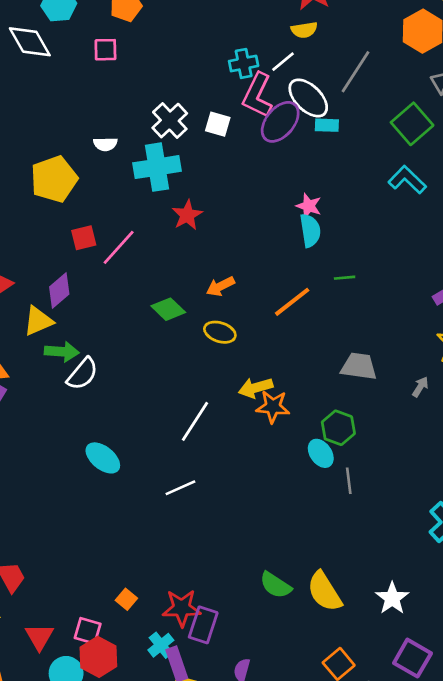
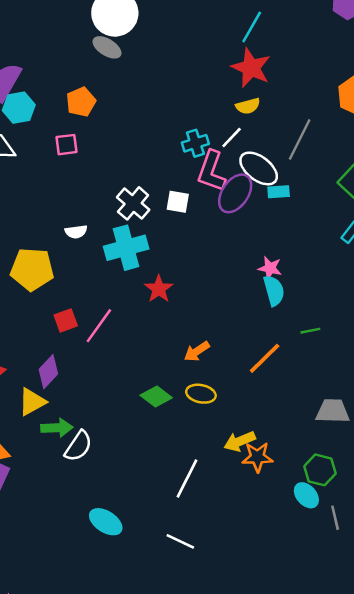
yellow pentagon: (54, 179) -> (32, 269), turned 30
green diamond: (168, 309) -> (156, 397), moved
white line: (180, 488) -> (180, 541), turned 56

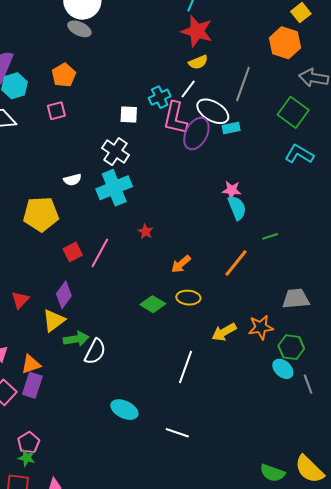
white square: (178, 202) -> (129, 114), moved
red star: (159, 289) -> (145, 232), moved, size x0.7
orange star: (257, 457) -> (261, 327), moved
white line: (180, 541) -> (177, 433), moved

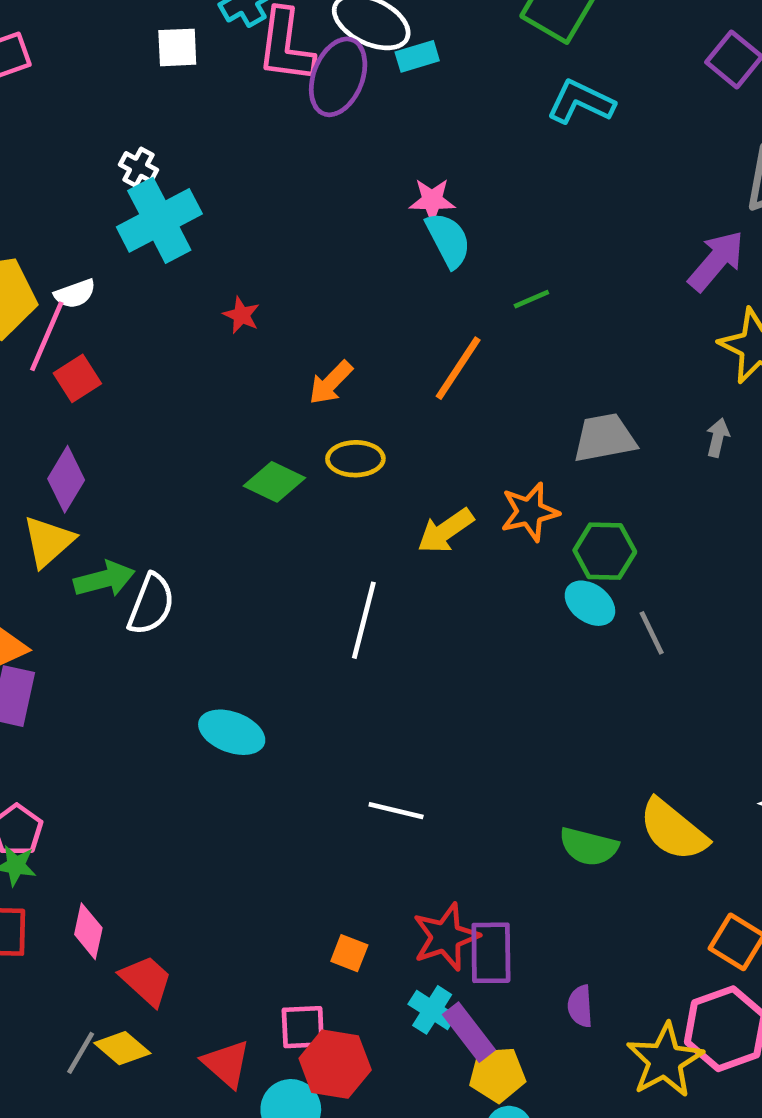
white cross: (116, 152) -> (139, 167), moved, size x0.6
white semicircle: (72, 180) -> (75, 294), moved
pink line: (100, 253) -> (47, 336), moved
white line: (177, 433) -> (396, 811), moved

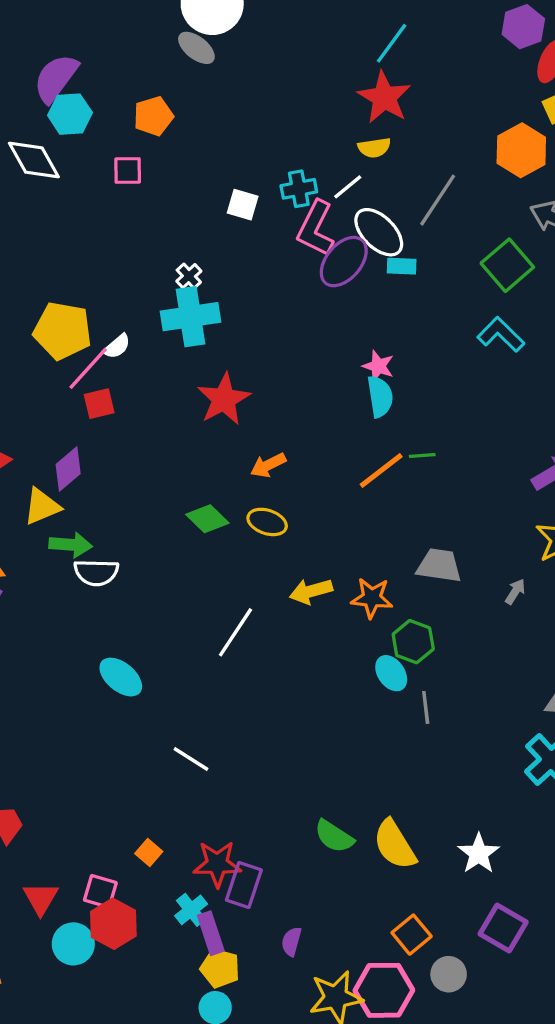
white semicircle: (75, 294) -> (117, 346), turned -40
red star: (241, 315) -> (224, 399), size x2.0
orange line: (458, 368) -> (381, 470), moved
white semicircle: (151, 604) -> (96, 572), turned 51
white line: (396, 811) -> (191, 759), moved

